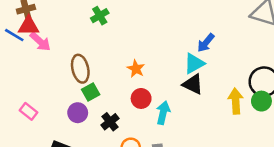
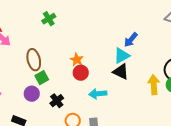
red circle: (141, 98) -> (81, 73), moved
cyan arrow: (163, 113) -> (98, 94), turned -108

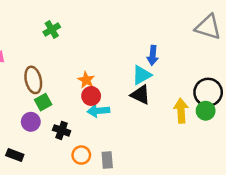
blue arrow: (131, 40) -> (153, 55), turned -35
cyan arrow: (98, 94) -> (99, 111), moved
black cross: (57, 101) -> (62, 130), turned -32

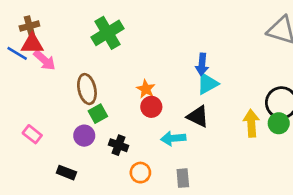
green cross: (52, 29) -> (108, 33), size x1.6
blue arrow: (153, 55) -> (202, 64), moved
black triangle: (140, 95) -> (198, 116), moved
cyan arrow: (99, 111) -> (173, 138), moved
gray rectangle: (107, 160) -> (183, 178), moved

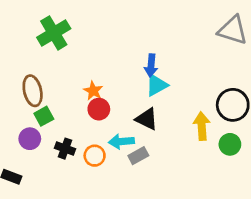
green circle: (279, 123) -> (230, 144), moved
orange circle: (140, 173) -> (95, 156), moved
gray rectangle: (183, 178) -> (138, 156), moved, turned 66

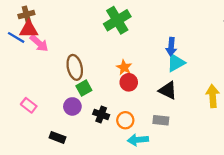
green cross: (54, 33) -> (117, 20), moved
cyan arrow: (121, 142) -> (138, 140), moved
gray rectangle: (138, 156) -> (161, 120), turned 35

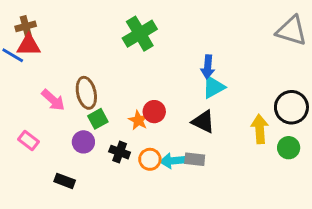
pink arrow: (39, 43) -> (53, 100), moved
orange star: (124, 67) -> (138, 120), moved
cyan arrow: (138, 140) -> (173, 161), moved

